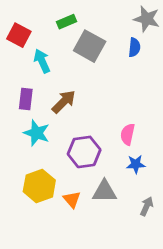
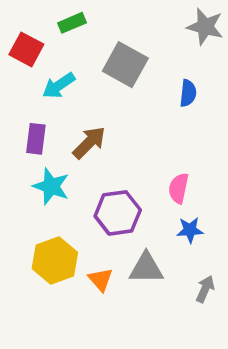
green rectangle: (66, 22) -> (72, 23), moved
blue semicircle: (134, 47) -> (188, 93), moved
cyan arrow: (42, 61) -> (59, 86), turned -100

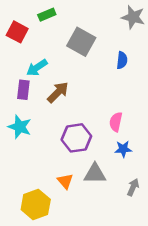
cyan arrow: (59, 86) -> (37, 68), moved
cyan star: (51, 186) -> (20, 127), moved
yellow hexagon: (55, 260) -> (36, 205), moved

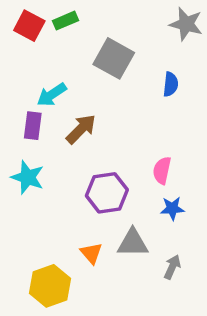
red square: (17, 32) -> (29, 26), moved
gray arrow: (133, 187) -> (172, 267), moved

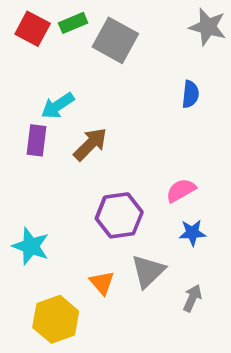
gray square: (114, 58) -> (115, 40), moved
pink semicircle: (162, 170) -> (181, 190), turned 48
cyan star: (28, 177) -> (31, 246), moved
gray triangle: (133, 243) -> (148, 271), turned -44

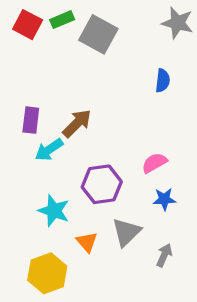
cyan arrow: (58, 106) -> (49, 150), moved
cyan star: (31, 246) -> (54, 211), moved

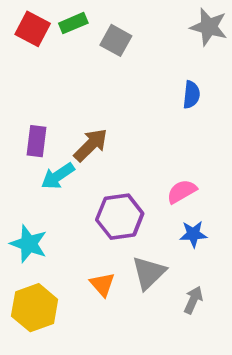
gray square: (98, 34) -> (116, 40), size x0.7
cyan star: (54, 211) -> (29, 244), moved
yellow hexagon: (47, 273) -> (35, 308), moved

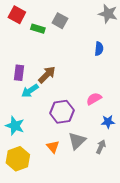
green rectangle: (73, 23) -> (38, 29), moved, turned 40
blue star: (193, 234) -> (108, 122), moved
gray arrow: (193, 300) -> (101, 147), moved

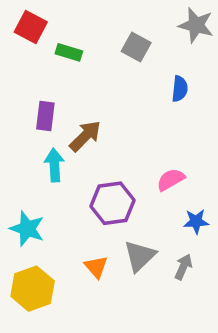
gray square: (60, 21) -> (136, 47), moved
purple rectangle: (19, 73) -> (45, 116), moved
cyan arrow: (30, 91) -> (54, 165), turned 120

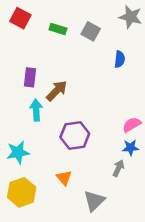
green rectangle: (69, 52) -> (58, 29), moved
pink semicircle: (171, 180) -> (132, 125), moved
cyan star: (27, 229) -> (18, 152), turned -30
gray triangle: (140, 256) -> (94, 201), moved
gray arrow: (183, 267) -> (118, 168), moved

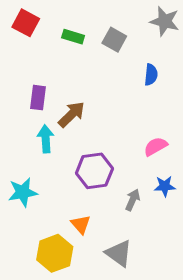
pink semicircle: (132, 125) -> (155, 146), moved
gray arrow: (118, 168) -> (133, 200), moved
yellow hexagon: (22, 192) -> (55, 253), moved
gray triangle: (94, 201) -> (119, 253), turned -40

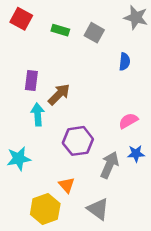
gray arrow: (133, 200) -> (109, 165), size x1.5

